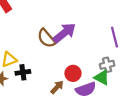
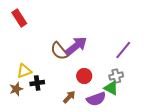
purple line: (115, 37) -> (123, 50), turned 54
red circle: (73, 73) -> (84, 76), moved

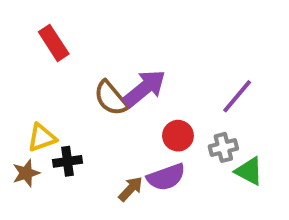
red rectangle: (19, 18) -> (54, 43), moved
red circle: (84, 76) -> (178, 136), moved
green triangle: (111, 88) -> (249, 171), moved
purple semicircle: (96, 99) -> (166, 177), moved

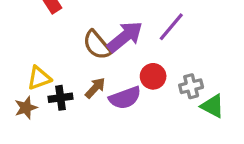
purple line: (237, 96) -> (171, 27), moved
purple semicircle: (166, 177) -> (125, 98), moved
brown arrow: (131, 189) -> (95, 88), moved

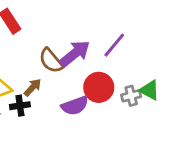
red circle: (153, 76) -> (99, 87), size x1.4
brown arrow: (95, 88) -> (33, 87), moved
green triangle: (213, 106) -> (149, 90), moved

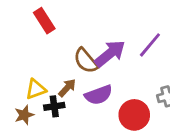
red circle: (99, 87) -> (134, 115), moved
purple semicircle: (75, 106) -> (99, 95), moved

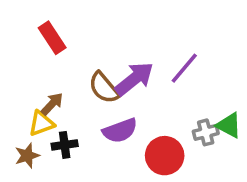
brown arrow: (67, 88) -> (52, 104), moved

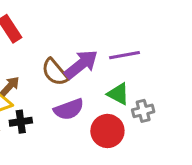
purple line: (184, 68) -> (125, 55), turned 40
green triangle: (229, 125) -> (118, 94), moved

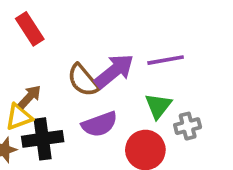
green triangle: (118, 94) -> (158, 106), turned 40
black cross: (21, 122) -> (43, 139), size x1.5

